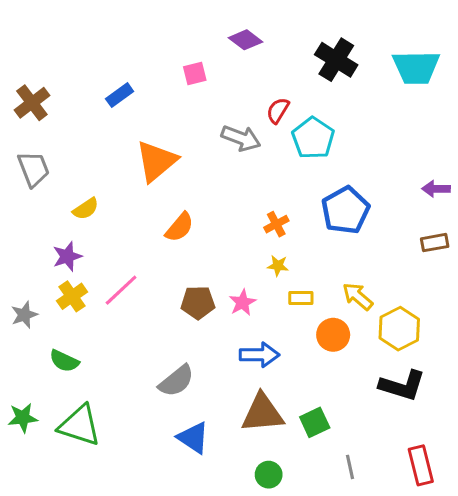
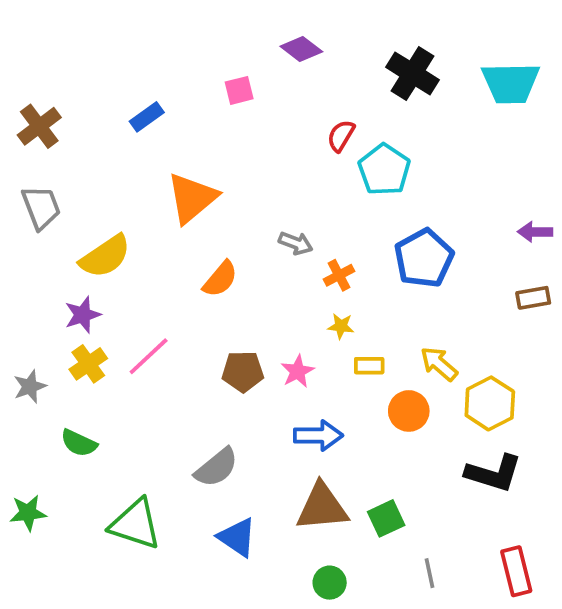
gray arrow: (241, 138) -> (296, 243), moved, size x0.7
yellow semicircle: (86, 209) -> (105, 256), size x1.6
green triangle: (80, 425) -> (135, 524), moved

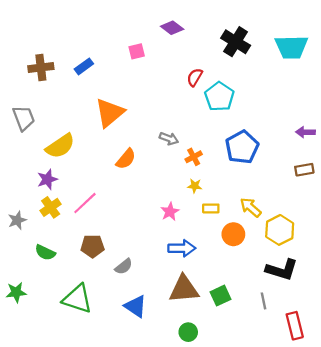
brown cross: (39, 126) -> (41, 68), moved, turned 30
brown pentagon: (243, 371) -> (92, 246), moved
gray semicircle: (216, 468) -> (124, 267), size x0.7
gray line: (430, 573) -> (264, 301), moved

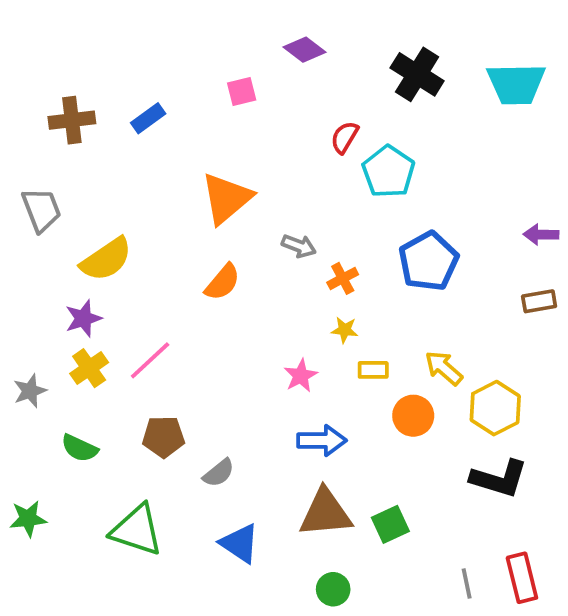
orange triangle: (110, 113) -> (226, 198), moved
gray line: (264, 301) -> (467, 584), moved

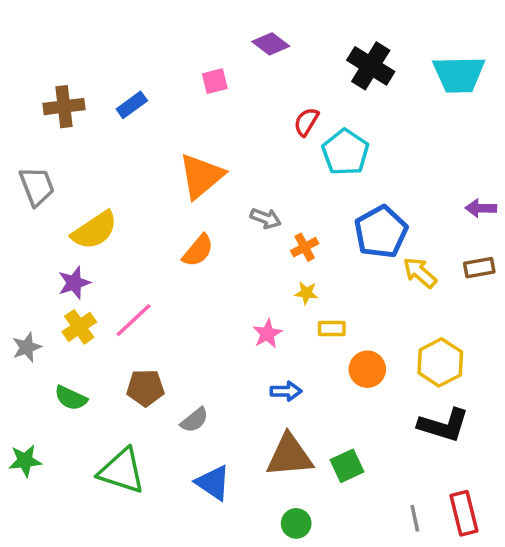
yellow arrow: (444, 368) -> (420, 273), moved
blue arrow: (322, 440) -> (286, 391), size x0.7

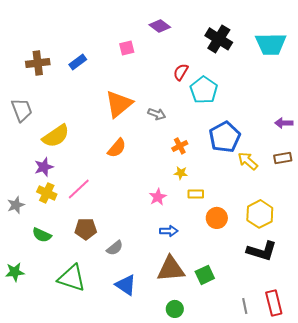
gray arrow: (266, 218) -> (157, 114), moved
yellow cross: (79, 327) -> (47, 193), turned -30

